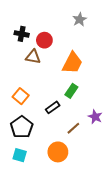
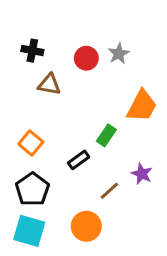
gray star: (80, 19) -> (119, 54), moved
red circle: (44, 40) -> (86, 58), moved
orange trapezoid: (72, 63) -> (142, 106), moved
cyan square: (20, 155) -> (29, 231), size x1.5

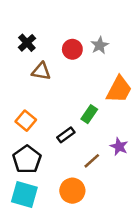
black cross: (32, 51) -> (27, 43), turned 36

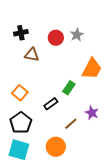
black cross: (27, 43) -> (21, 33), turned 32

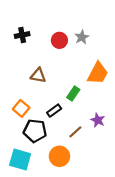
brown triangle: (32, 55) -> (38, 75), moved
orange square: (20, 93) -> (21, 108), moved
black pentagon: (21, 123) -> (35, 131), moved, turned -30

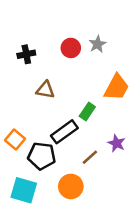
black cross: (22, 35) -> (26, 54), moved
orange square: (21, 108) -> (15, 139), moved
black rectangle: (54, 111) -> (64, 132), size x1.5

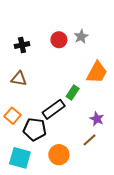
brown triangle: (45, 90) -> (19, 79), moved
brown line: (90, 157) -> (90, 140), moved

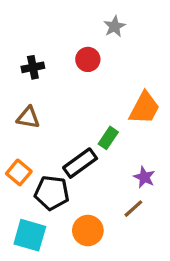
gray star: (81, 37) -> (115, 26), moved

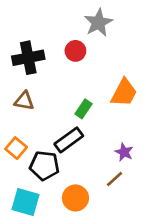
gray star: (115, 26) -> (98, 23), size x1.5
black cross: (33, 67) -> (28, 58), size x1.6
green rectangle: (108, 138) -> (84, 109), moved

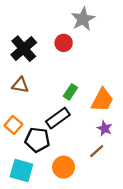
black cross: (28, 58) -> (24, 49), turned -30
orange trapezoid: (124, 93) -> (102, 100), moved

